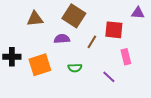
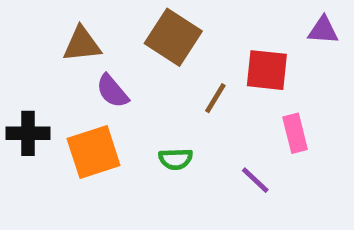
purple semicircle: (62, 39) -> (112, 91), moved, turned -126

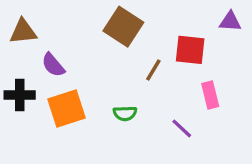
brown triangle: (82, 44) -> (23, 32), moved
purple semicircle: (112, 91) -> (53, 65), moved

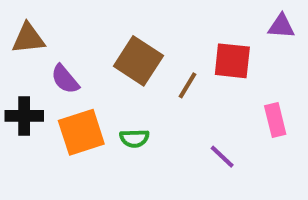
brown square: (123, 27) -> (138, 61), moved
pink rectangle: (210, 95) -> (275, 120), moved
green semicircle: (125, 113) -> (134, 138), moved

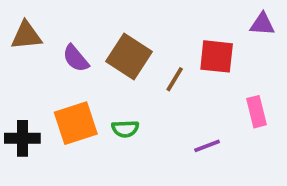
purple semicircle: (65, 79) -> (76, 58), moved
black cross: (24, 116) -> (22, 138), moved
purple line: (222, 157) -> (207, 146), turned -64

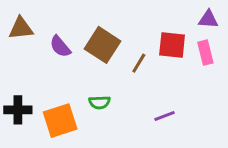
pink rectangle: (257, 112) -> (205, 53), moved
orange square: (76, 123) -> (60, 121), moved

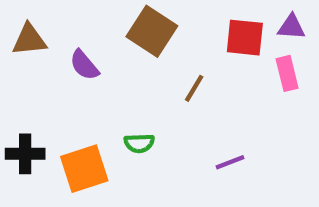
brown square: (102, 45) -> (152, 31), moved
red square: (172, 45) -> (245, 38), moved

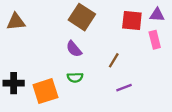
purple semicircle: (84, 65) -> (74, 49), moved
brown line: (194, 88) -> (114, 60), moved

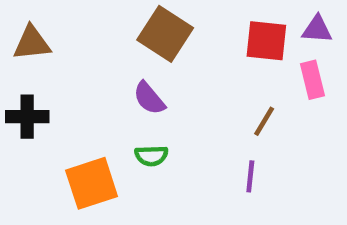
brown line: (114, 60) -> (264, 121), moved
black cross: (14, 83) -> (27, 117), moved
purple line: (124, 88) -> (250, 176), turned -63

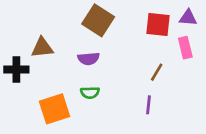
brown triangle: (32, 43) -> (42, 48), moved
purple semicircle: (149, 98) -> (89, 59), turned -55

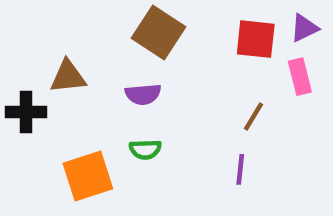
purple triangle: (188, 18) -> (304, 28), turned -30

